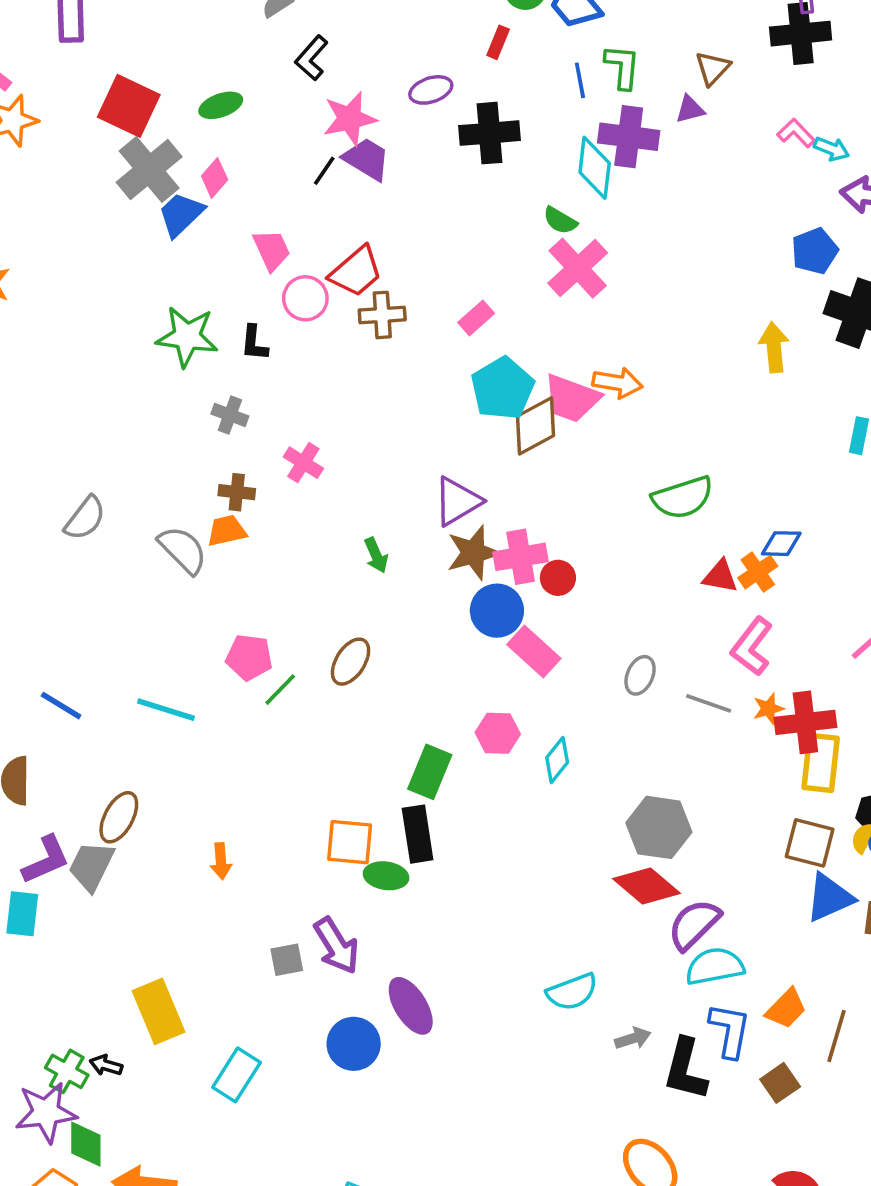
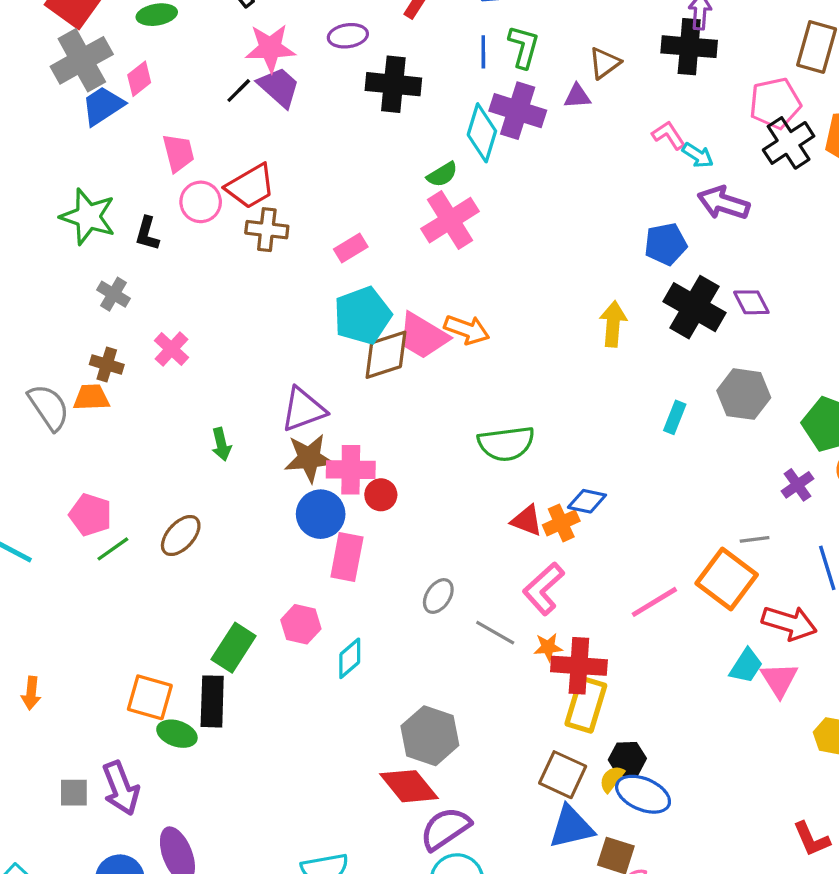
green semicircle: (560, 220) -> (442, 174), turned -72
pink rectangle: (534, 652) -> (347, 557), turned 48

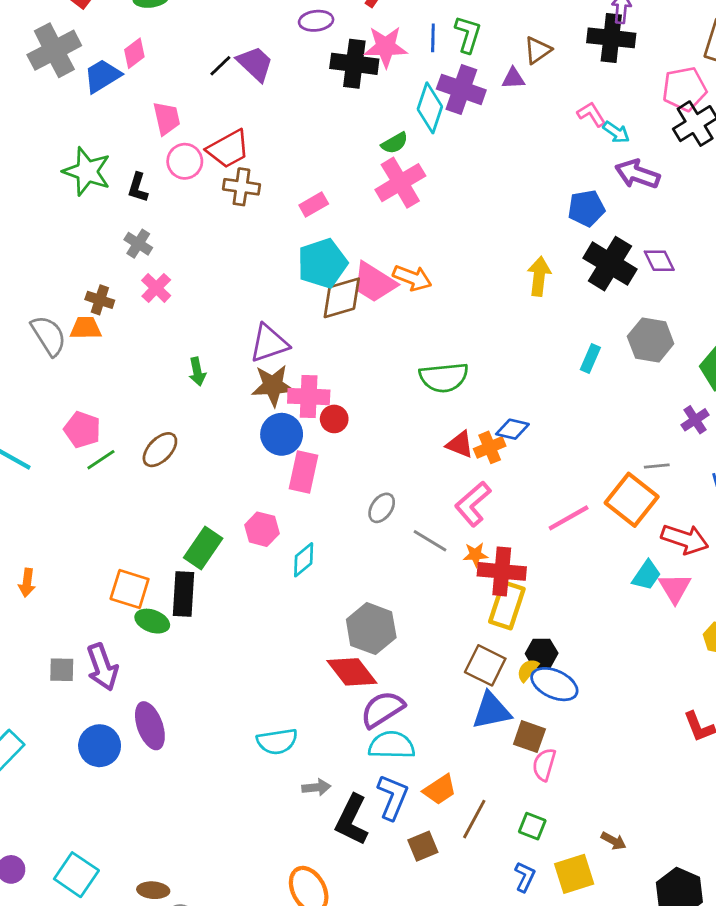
pink star: (270, 48) -> (386, 47), moved
gray cross: (82, 60) -> (54, 50), moved
gray cross: (113, 294) -> (138, 244), moved

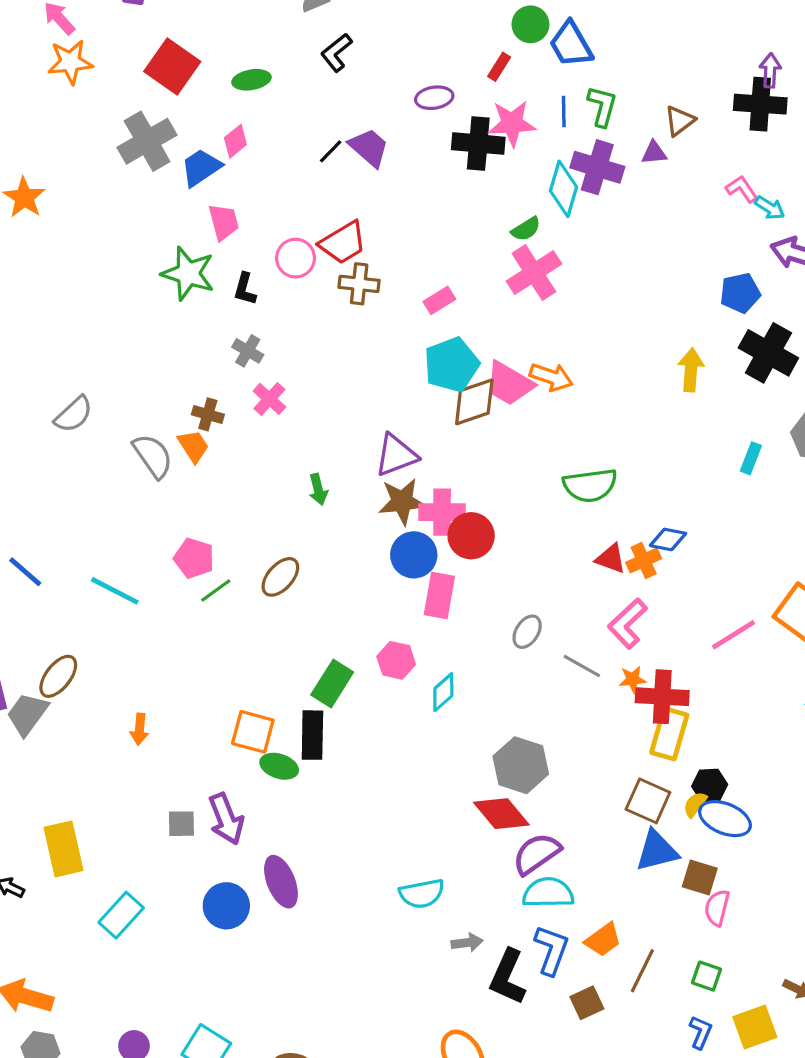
pink trapezoid: (167, 118) -> (224, 222), moved
orange trapezoid: (86, 328) -> (193, 446), turned 60
red circle: (334, 419) -> (471, 536), size x1.5

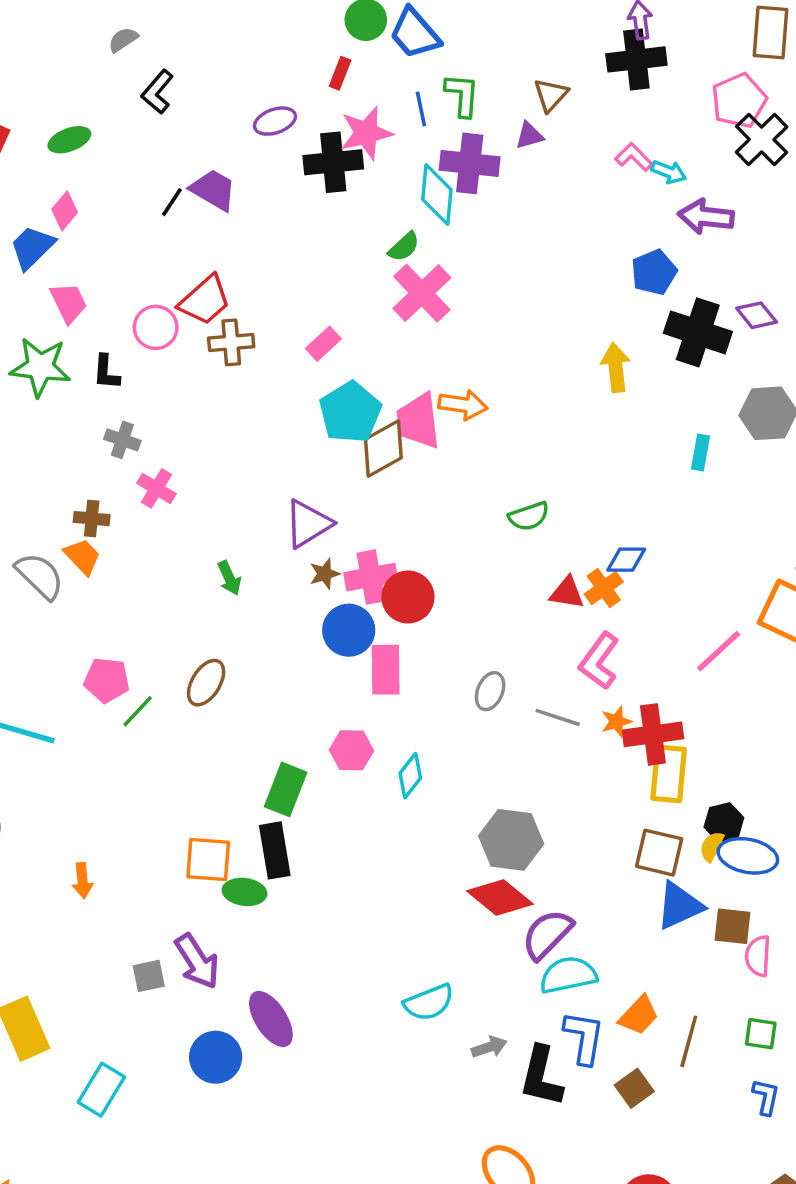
pink trapezoid: (509, 384) -> (418, 421), turned 64
green semicircle: (590, 485) -> (529, 516), size x0.7
brown star: (402, 502) -> (325, 574), size x0.6

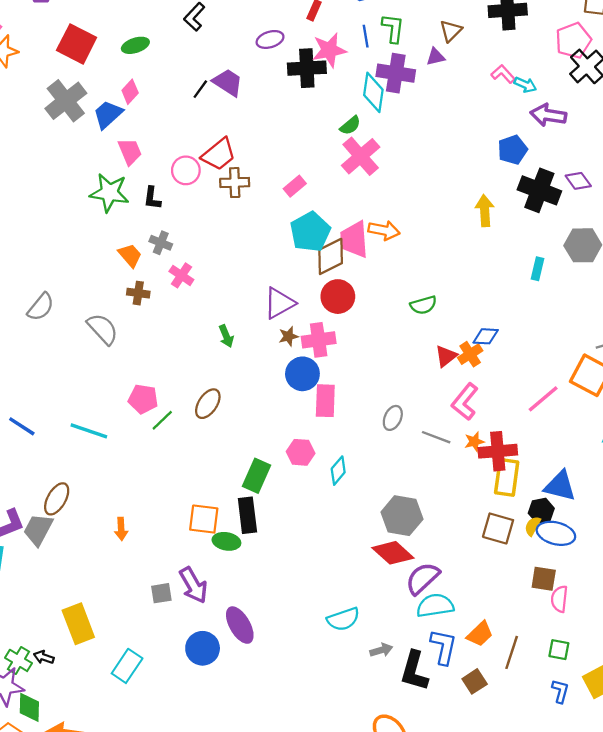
orange trapezoid: (82, 556) -> (130, 255), moved
red triangle: (567, 593) -> (446, 356), turned -50
red circle: (408, 597) -> (338, 297), moved
blue triangle: (679, 906) -> (560, 486), moved, turned 36

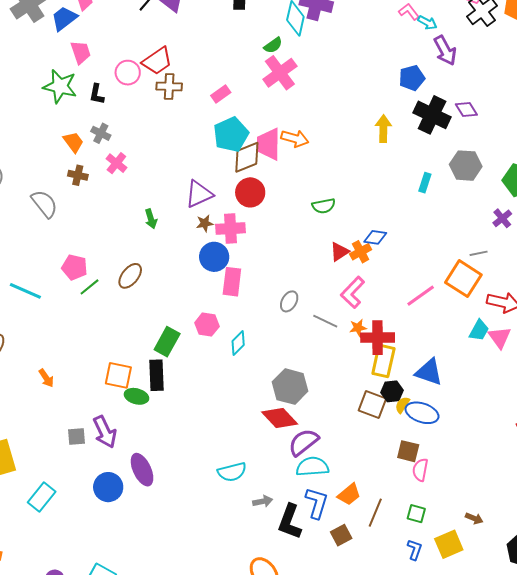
purple arrow: (548, 115) -> (445, 50), turned -132
black hexagon: (541, 511) -> (392, 391), moved
orange arrow: (121, 529) -> (46, 378), turned -36

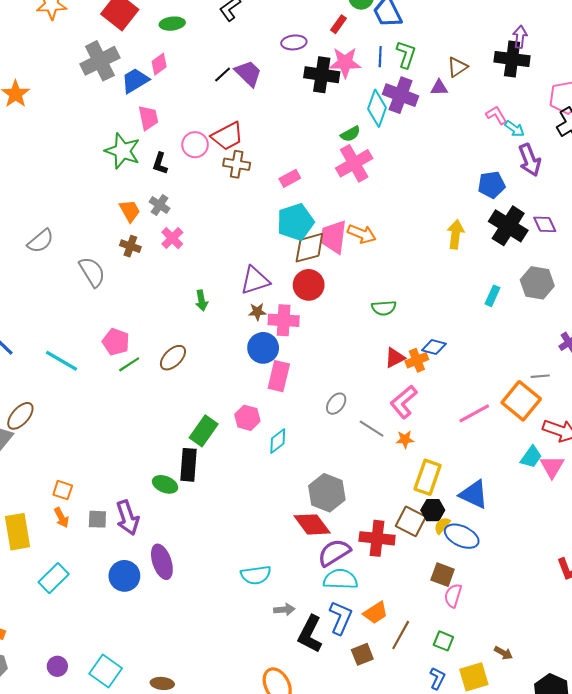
red cross: (378, 338) -> (377, 538), moved
orange square: (118, 375) -> (63, 490), moved, size x0.7
orange arrow: (46, 378) -> (61, 518), moved

